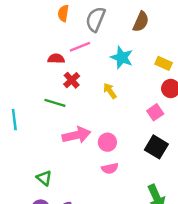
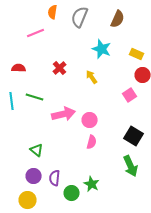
pink line: (80, 47) -> (36, 33), moved
red semicircle: (56, 59) -> (19, 68), moved
green line: (55, 103) -> (35, 97), moved
black square: (156, 147) -> (134, 136), moved
pink semicircle: (110, 168) -> (92, 142), turned -64

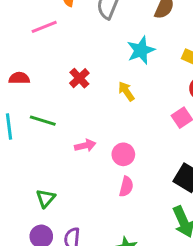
cyan star: (102, 49) -> (141, 50), turned 30
pink arrow: (64, 114) -> (85, 146), size x0.6
green triangle: (37, 150) -> (46, 198), turned 32

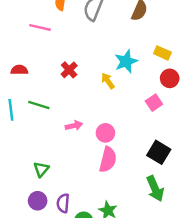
pink line: (44, 27) -> (40, 27), turned 35
cyan star: (141, 50) -> (126, 61), moved
pink semicircle: (126, 187) -> (108, 160), size x1.5

